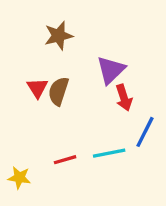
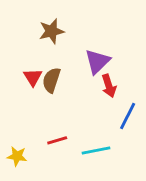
cyan line: (109, 153) -> (96, 150), moved

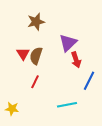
red line: (57, 140) -> (35, 82), moved, turned -48

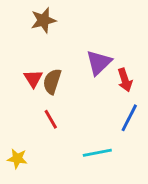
brown star: (36, 22) -> (43, 20), moved
red arrow: (76, 60) -> (125, 80), moved
red line: (35, 82) -> (51, 119), turned -56

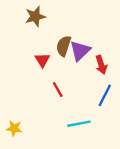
red triangle: (33, 79) -> (42, 60), moved
brown semicircle: (52, 81) -> (64, 46), moved
red line: (51, 119) -> (58, 90), moved

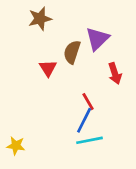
purple triangle: (80, 51) -> (97, 39), moved
red line: (58, 90) -> (88, 102), moved
blue line: (105, 95) -> (84, 120), moved

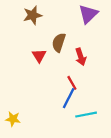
purple triangle: (97, 39) -> (88, 14), moved
red arrow: (115, 73) -> (81, 57), moved
cyan line: (89, 140) -> (86, 115), moved

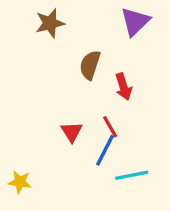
red triangle: (39, 56) -> (72, 132), moved

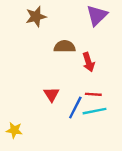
brown semicircle: (90, 65) -> (65, 46), turned 72
red line: (110, 127) -> (93, 94), moved, turned -56
cyan line: (132, 175) -> (94, 111), moved

